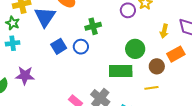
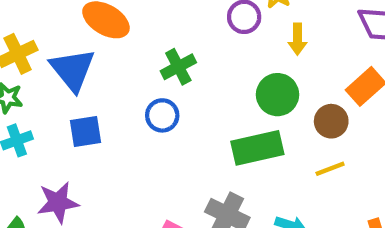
yellow arrow: (164, 31) -> (298, 39), moved
blue square: (59, 46) -> (85, 131), moved, turned 35

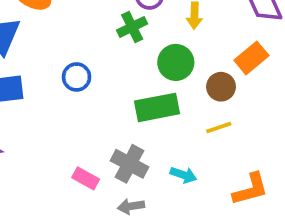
green cross: (178, 67) -> (132, 27), moved

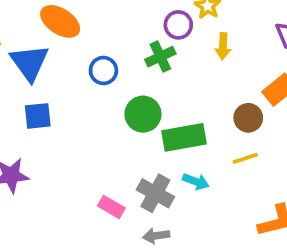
green circle: (176, 62) -> (143, 114), moved
blue circle: (77, 77) -> (103, 70), moved
cyan arrow: (183, 175) -> (196, 181), moved

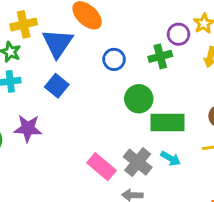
blue square: (38, 116) -> (57, 86), turned 35
pink rectangle: (111, 207) -> (101, 167), size x1.4

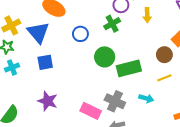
blue square: (57, 86) -> (45, 62), turned -35
purple star: (28, 128) -> (48, 101), moved, turned 30
cyan arrow: (171, 158) -> (146, 98), moved

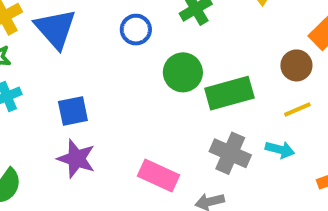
blue square: (45, 62) -> (73, 111), moved
cyan arrow: (146, 98) -> (280, 150), moved
gray cross: (115, 101) -> (230, 153), moved

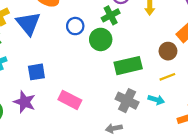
green circle: (183, 72) -> (101, 39), moved
purple star: (76, 159) -> (25, 102), moved
pink rectangle: (159, 175) -> (70, 100), moved

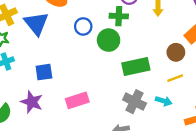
green cross: (111, 15) -> (119, 16), turned 30
pink rectangle: (70, 100) -> (77, 100), turned -45

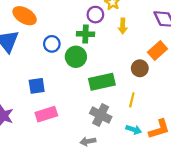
blue square: (44, 72) -> (37, 86), moved
yellow line: (175, 78) -> (132, 100), moved, turned -56
cyan arrow: (164, 101) -> (134, 130), moved

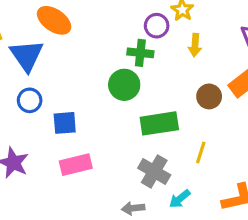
blue circle: (52, 44) -> (30, 100), moved
brown circle: (140, 68) -> (209, 96), moved
cyan arrow: (134, 130) -> (180, 199), moved, turned 120

